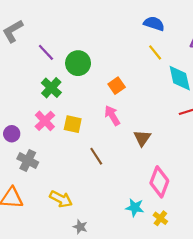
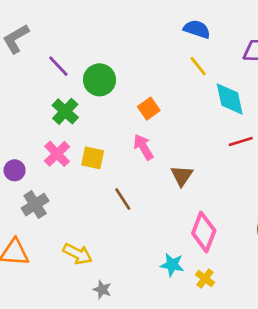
gray cross: (28, 160) -> (35, 205), turned 30

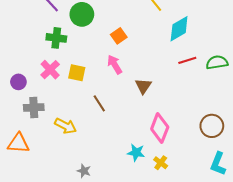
cyan diamond: (230, 99) -> (179, 29), turned 72
green cross: (65, 111) -> (56, 38), turned -36
gray cross: (35, 205) -> (34, 107), turned 30
yellow arrow: (78, 254) -> (65, 126), moved

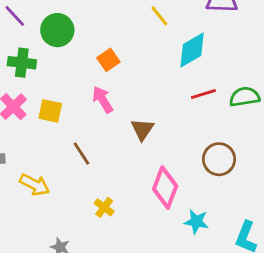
brown circle: (212, 126) -> (219, 159), moved
cyan star: (136, 153) -> (196, 222), moved
yellow cross: (161, 163) -> (104, 207), moved

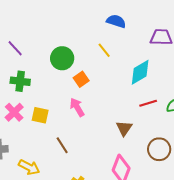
yellow line: (159, 16) -> (104, 50), moved
green circle: (57, 30) -> (62, 58), moved
brown triangle: (142, 129) -> (124, 128), moved

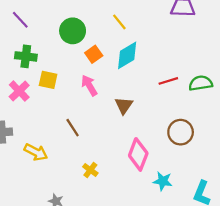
cyan diamond: (140, 72) -> (127, 55), moved
yellow square: (40, 115) -> (48, 80), moved
brown triangle: (124, 128) -> (124, 105), moved

